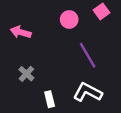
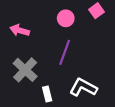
purple line: (88, 55) -> (65, 52), moved, turned 50
gray cross: (26, 74) -> (25, 70), size x1.6

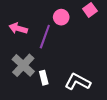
purple line: (65, 52) -> (45, 37), moved
white rectangle: (47, 94) -> (44, 78), moved

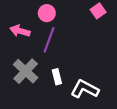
pink circle: (61, 17) -> (47, 13), moved
white rectangle: (44, 78) -> (57, 77), moved

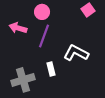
gray cross: (26, 71) -> (23, 80), moved, turned 30
white L-shape: (85, 89) -> (76, 53), moved

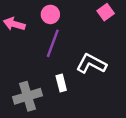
pink arrow: (18, 28) -> (14, 24), moved

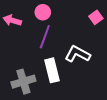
pink square: (106, 12) -> (96, 17), moved
white rectangle: (61, 83) -> (52, 70), size x1.6

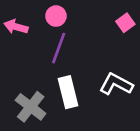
white L-shape: (77, 54) -> (116, 84), moved
gray cross: (23, 82) -> (31, 107), turned -35

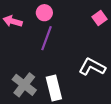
white rectangle: (68, 92) -> (54, 88), moved

